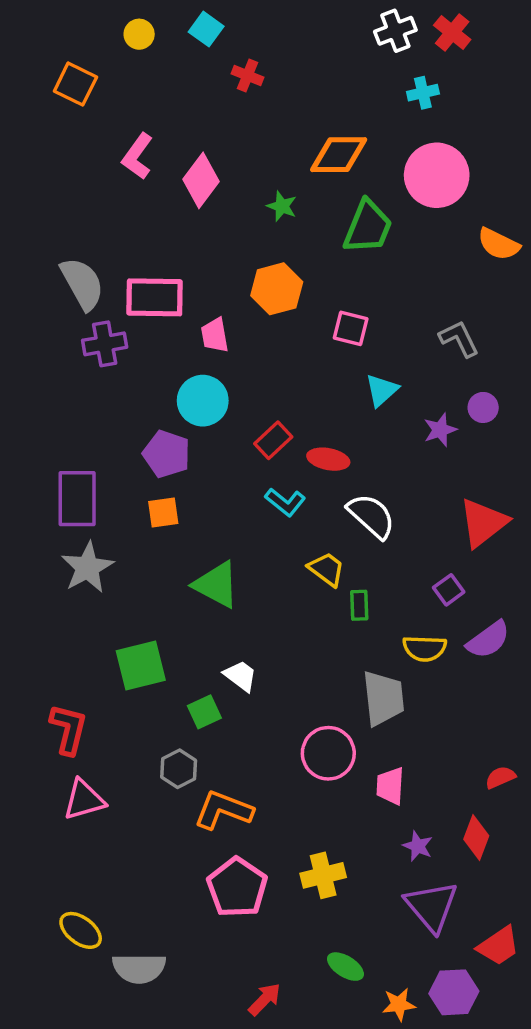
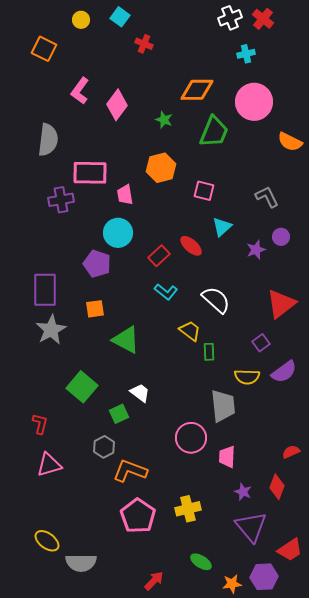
gray semicircle: (82, 284) -> (48, 140), moved, turned 36
red ellipse: (328, 459) -> (191, 246), moved, turned 30
orange square: (163, 512) -> (95, 309), moved
green square: (141, 666) -> (82, 387), turned -36
red L-shape: (69, 729) -> (40, 424), size x0.7

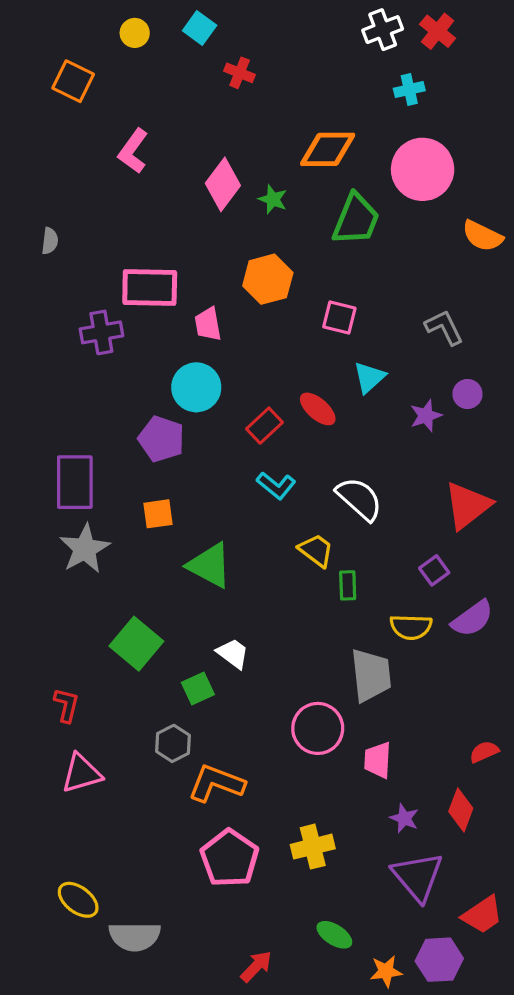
pink diamond: (117, 105) -> (223, 184), moved
gray semicircle: (48, 140) -> (50, 241), moved, size x0.5

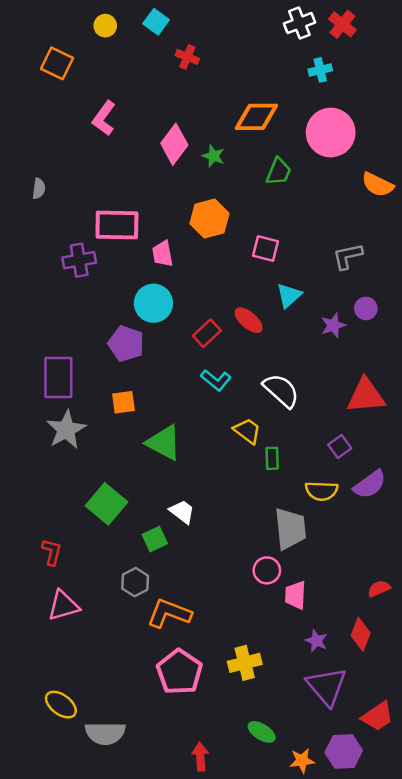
green trapezoid: (356, 219) -> (279, 172), size x0.7
gray L-shape: (444, 327) -> (348, 256), turned -76
red triangle: (467, 505) -> (366, 396), turned 33
pink circle: (318, 728) -> (267, 570), moved, size x0.7
red arrow: (256, 966) -> (200, 757), turned -48

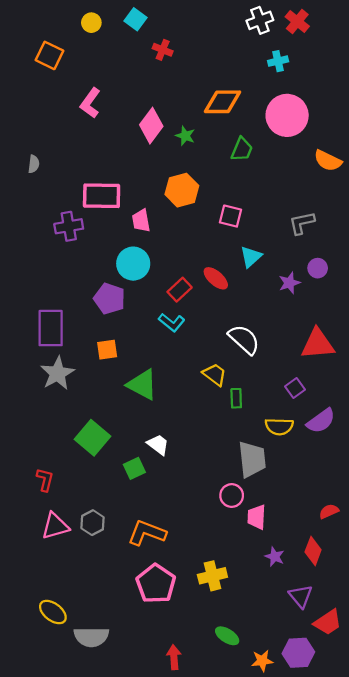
cyan L-shape: (216, 380) -> (172, 322), moved
gray hexagon: (135, 582) -> (92, 523), moved
purple triangle: (327, 686) -> (301, 596), moved, size x0.7

